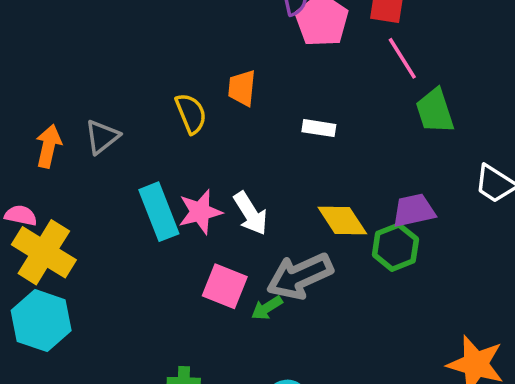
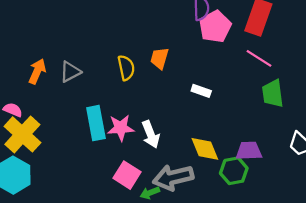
pink line: (402, 58) -> (259, 58), turned -36

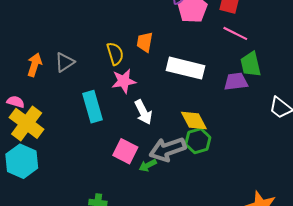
white rectangle: (201, 91) -> (185, 68), size x2.0
pink star: (121, 128) -> (124, 81), moved
purple trapezoid: (249, 151) -> (236, 82), moved
green hexagon: (234, 171) -> (198, 141), moved

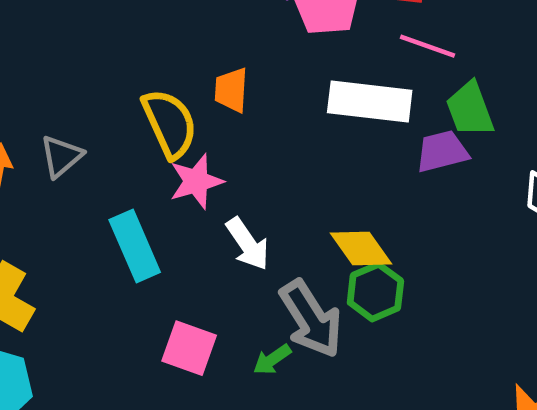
yellow semicircle: (115, 54) -> (170, 124), size x1.4
white rectangle: (185, 68) -> (370, 102), moved
gray arrow: (168, 149) -> (311, 319), turned -96
pink square: (125, 151) -> (189, 348), moved

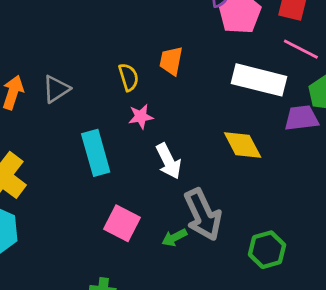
yellow semicircle: (170, 124) -> (129, 77), size x0.6
pink star: (196, 181) -> (141, 117), size x0.7
yellow diamond: (361, 248) -> (243, 145), moved
green hexagon: (375, 292) -> (267, 250), moved

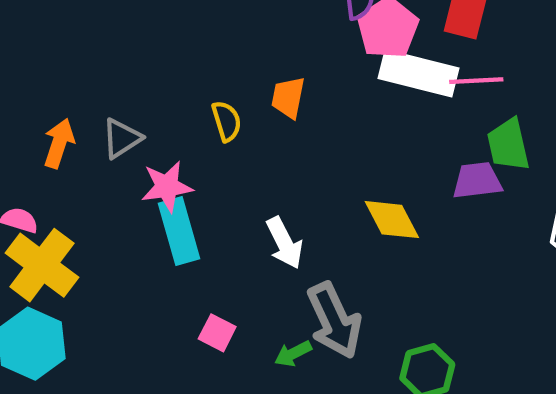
pink line: (301, 49) -> (476, 81), turned -30
white rectangle: (259, 80) -> (418, 73), moved
pink star: (141, 117) -> (167, 187), moved, size x1.4
pink square: (122, 223) -> (217, 333), size x0.7

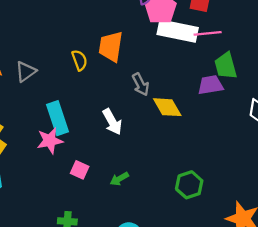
orange trapezoid: (288, 97) -> (111, 46), size x1.4
pink star: (167, 187) -> (50, 141), moved
gray arrow: (334, 320) -> (141, 84), moved, size x0.6

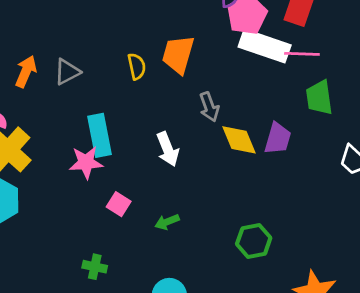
purple trapezoid: (210, 85) -> (278, 138), moved, turned 108

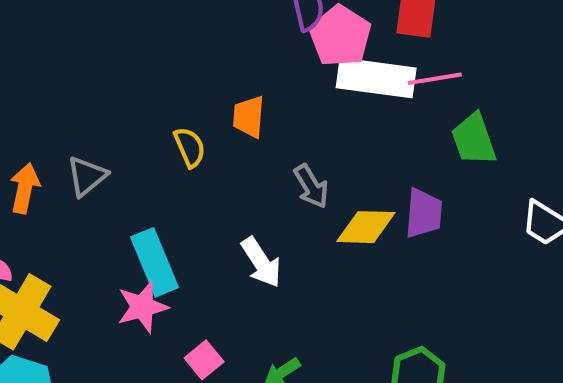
orange trapezoid: (178, 54) -> (249, 117), size x0.7
yellow diamond: (239, 140) -> (366, 227), turned -54
pink square: (119, 204) -> (204, 360), turned 30

